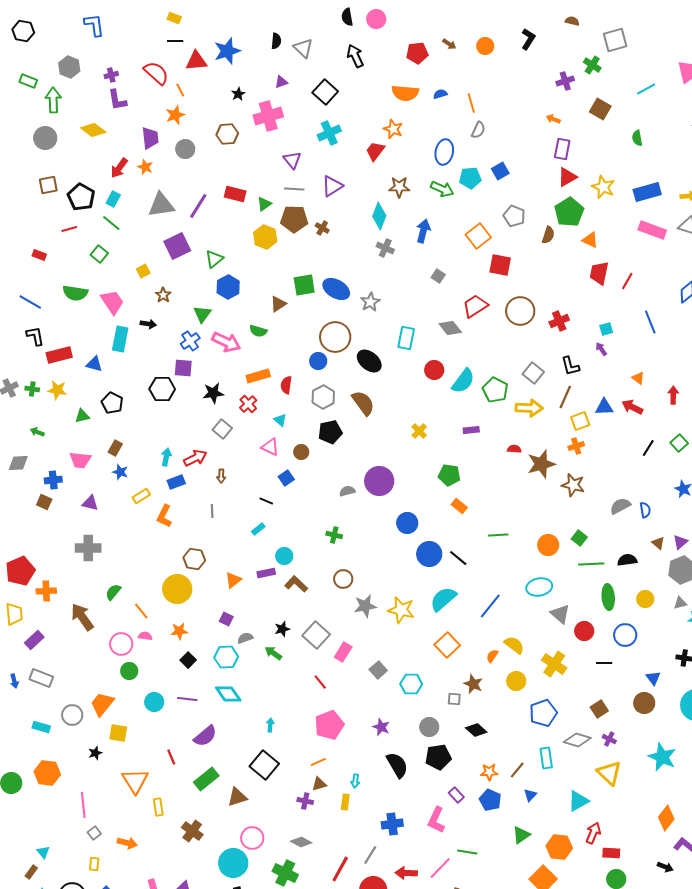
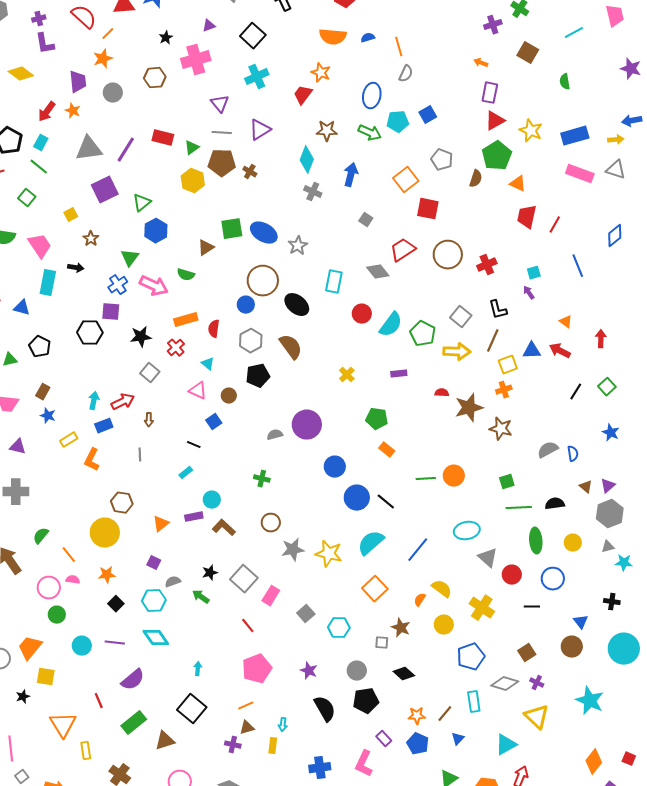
orange line: (180, 90) -> (108, 34), turned 72
green square: (579, 538) -> (507, 482), turned 35
orange circle: (548, 545) -> (454, 476), moved

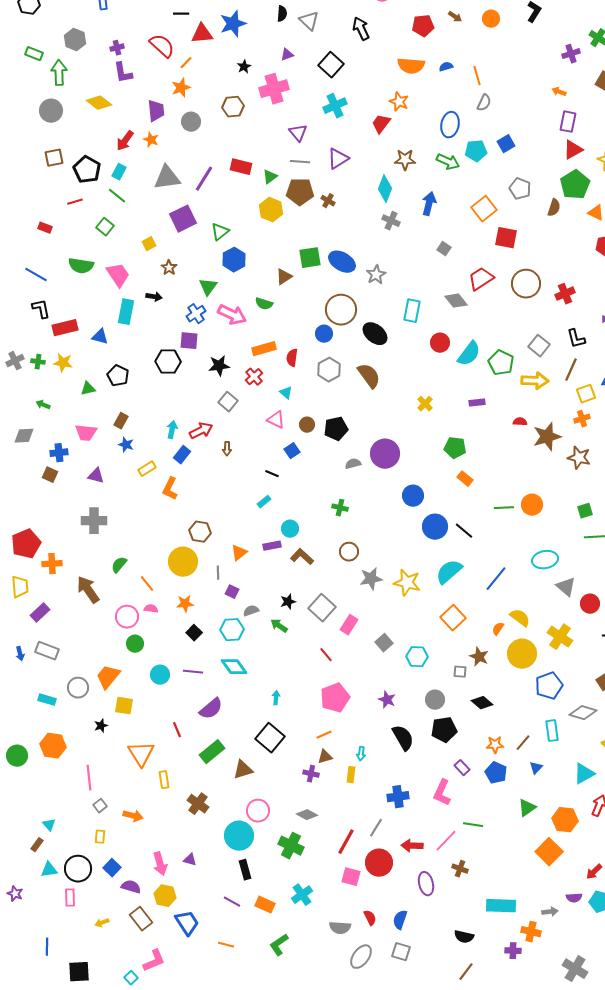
black pentagon: (258, 376) -> (336, 429), moved
blue rectangle: (104, 426) -> (182, 455), turned -30
gray line: (140, 455) -> (218, 573), moved
yellow circle: (444, 625) -> (522, 654), size x1.5

